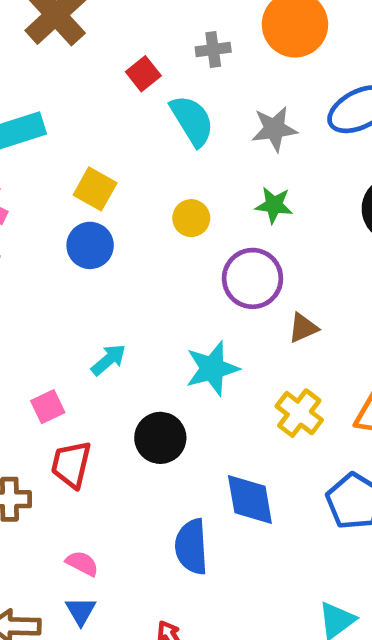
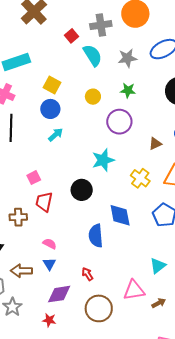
gray cross: (213, 50) -> (101, 25), size x1.5
brown triangle: (303, 328) -> (155, 144), moved
cyan arrow: (109, 360) -> (56, 135), moved

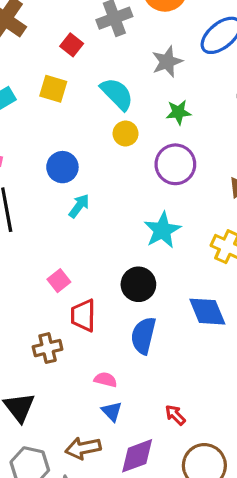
cyan semicircle: (92, 55) -> (117, 94), moved
yellow square: (52, 85) -> (53, 89), moved
blue semicircle: (96, 236) -> (143, 336), moved, turned 30
brown arrow: (21, 271) -> (83, 448), moved

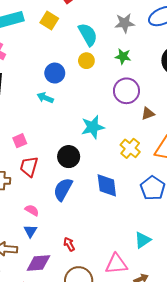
purple circle: (175, 164) -> (126, 91), moved
blue circle: (62, 167) -> (55, 73), moved
cyan arrow: (79, 206) -> (45, 98), turned -119

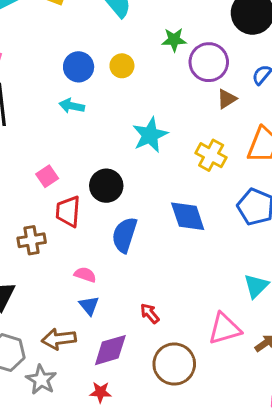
green star: (123, 56) -> (174, 40), moved
yellow circle: (86, 61) -> (122, 66), moved
purple circle: (126, 91) -> (209, 62), moved
black circle: (69, 157) -> (106, 186), moved

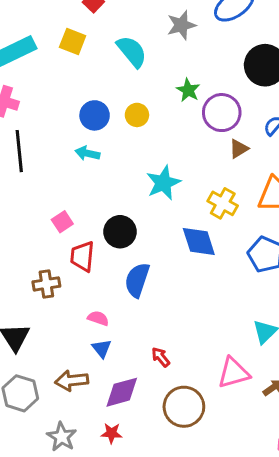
green star: (174, 40) -> (188, 90), turned 30
blue diamond: (188, 216) -> (199, 242), moved
gray star: (41, 380) -> (62, 437), moved

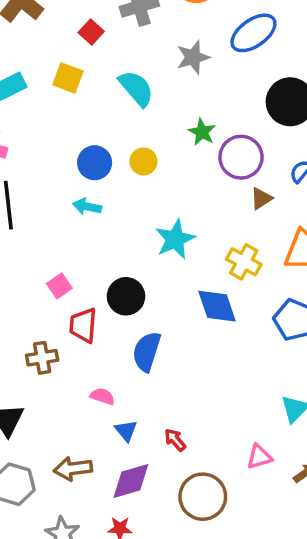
blue triangle: (102, 349) -> (126, 431), moved
pink triangle: (234, 373) -> (259, 457), size x0.7

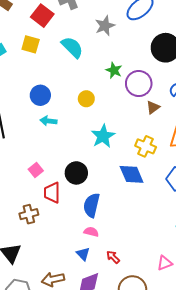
red square: (91, 32) -> (42, 16), size x1.5
yellow circle: (143, 161) -> (86, 99), moved
blue circle: (95, 163) -> (40, 95), moved
pink semicircle: (102, 396) -> (91, 232), moved

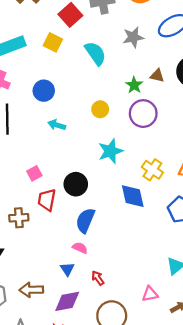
purple circle: (139, 84) -> (143, 114), moved
blue circle: (40, 95) -> (44, 91), moved
brown triangle: (153, 107) -> (157, 76), moved, turned 40

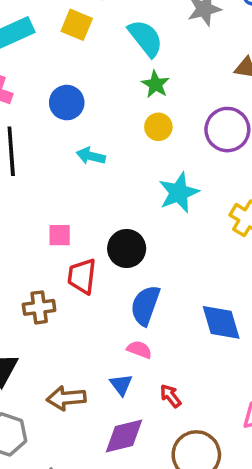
green star: (134, 85) -> (155, 84), moved
pink square: (34, 173) -> (60, 235), turned 32
blue diamond: (133, 196) -> (221, 322), moved
brown arrow: (31, 290) -> (66, 398), moved

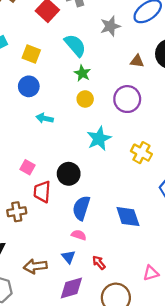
yellow square: (77, 25) -> (31, 54), moved
pink square: (60, 235) -> (28, 167), turned 32

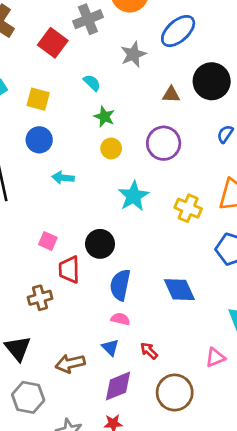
cyan semicircle: (75, 45) -> (92, 83), size x0.6

